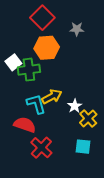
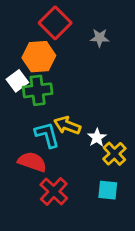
orange hexagon: (47, 48) -> (39, 57), moved
yellow arrow: (52, 97) -> (67, 125), turned -132

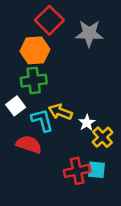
gray star: (100, 38) -> (89, 33), size x1.6
white square: (17, 81) -> (16, 106), moved
red cross: (54, 191) -> (77, 171), moved, turned 35

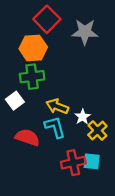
cyan L-shape: (42, 120) -> (55, 127), moved

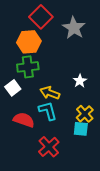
gray star: (85, 32) -> (74, 28), turned 30
white star: (83, 117) -> (80, 81), moved
cyan square: (92, 161) -> (81, 129), moved
red cross: (73, 163) -> (49, 147), moved, turned -30

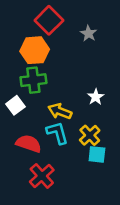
gray star: (74, 28) -> (89, 33), size x0.6
yellow cross: (85, 114) -> (90, 135), moved
red cross: (49, 147) -> (42, 176), moved

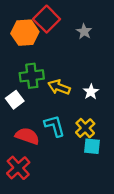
orange hexagon: (35, 50) -> (25, 33), moved
yellow arrow: (60, 111) -> (59, 87), moved
red cross: (42, 176) -> (18, 168), moved

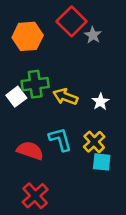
red square: (47, 19) -> (72, 21), moved
white square: (15, 100) -> (16, 97), moved
red cross: (18, 168) -> (35, 196), moved

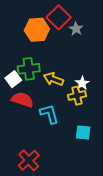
orange hexagon: (28, 36) -> (37, 30), moved
yellow cross: (94, 142) -> (77, 96), moved, turned 30
red semicircle: (30, 151) -> (23, 100), moved

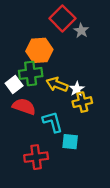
orange hexagon: (37, 30) -> (39, 50), moved
white star: (82, 83) -> (77, 89), moved
cyan square: (83, 133) -> (70, 142), moved
red cross: (29, 160) -> (36, 157), moved, turned 35

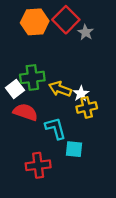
orange hexagon: (39, 50) -> (35, 22), moved

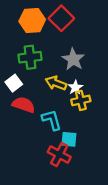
gray star: (86, 32) -> (73, 59), moved, size x1.5
green cross: (32, 77) -> (30, 57), moved
red cross: (38, 165) -> (59, 155), moved, turned 35

